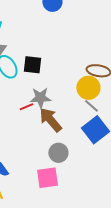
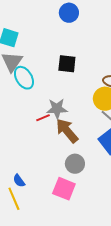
black square: (32, 65) -> (67, 64), moved
pink square: (47, 178) -> (64, 189), turned 30

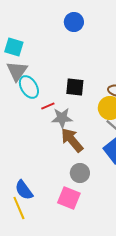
black square: (67, 64) -> (75, 87), moved
red line: (43, 118) -> (48, 106), moved
blue semicircle: (19, 181) -> (24, 190), size x1.5

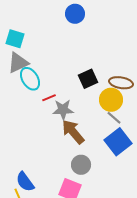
gray triangle: (17, 71) -> (18, 63), turned 30
black square: (75, 87) -> (88, 79), moved, turned -30

